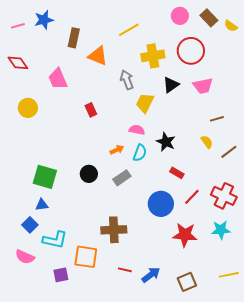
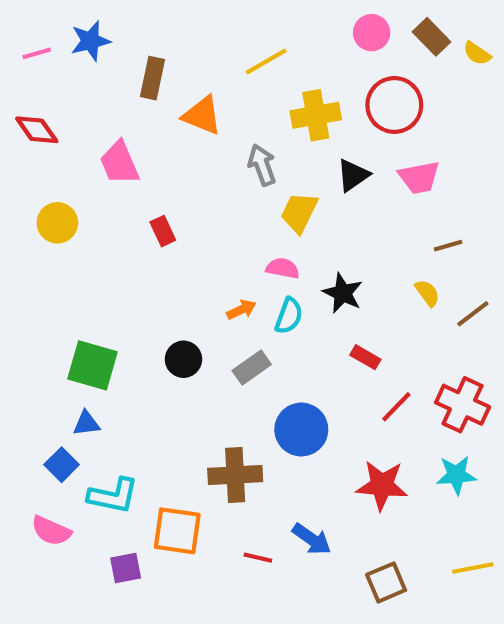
red rectangle: (91, 110) -> (163, 231), moved
blue circle: (161, 204) -> (301, 430), moved
blue arrow: (151, 275) -> (312, 539), moved, turned 72

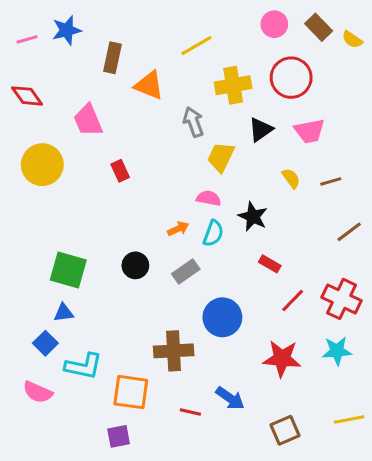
yellow circle: (57, 223) -> (42, 165), size x1.4
yellow semicircle: (427, 293) -> (291, 178), moved
purple square: (126, 568) -> (119, 436), moved

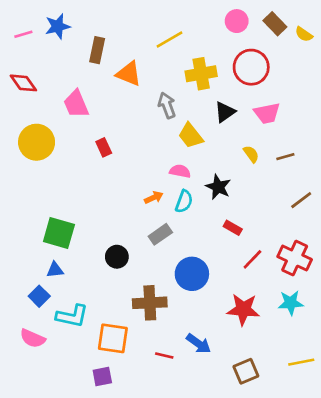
yellow trapezoid: (221, 157) -> (191, 136), turned -64
black circle: (135, 265) -> (117, 257), moved

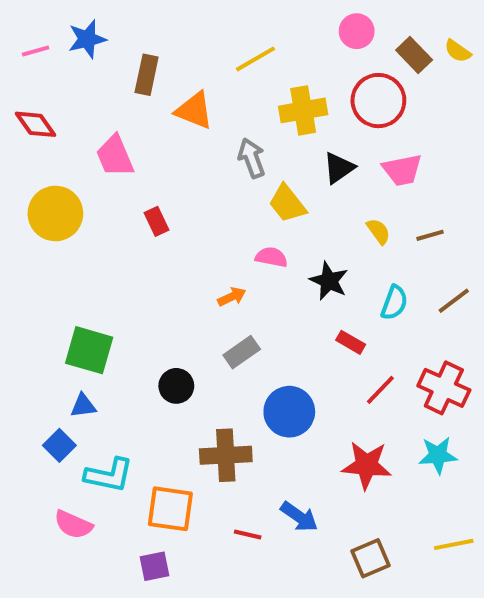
brown rectangle: (275, 24) -> (414, 55), moved
cyan semicircle: (184, 201) -> (394, 303), moved
pink semicircle: (33, 338) -> (73, 525), moved

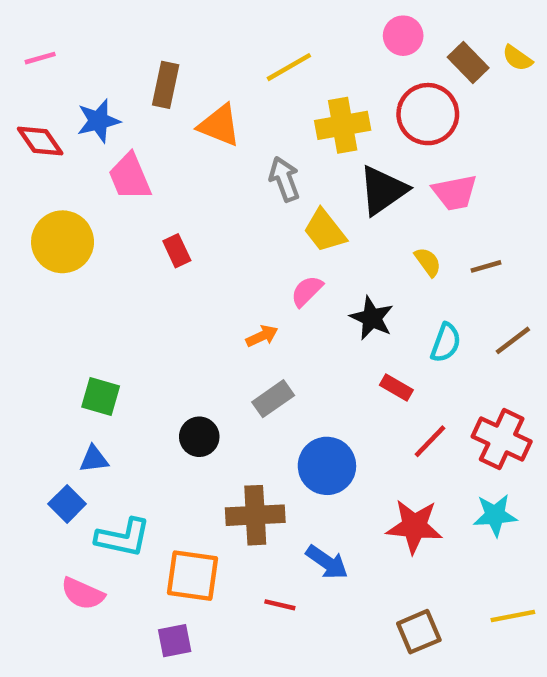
blue star: (87, 39) -> (98, 121), moved
black triangle: (339, 168) -> (383, 190), size x1.4
pink semicircle: (271, 257) -> (307, 291), turned -56
green square: (89, 350) -> (101, 396), size x0.7
blue arrow: (299, 517) -> (327, 562), moved

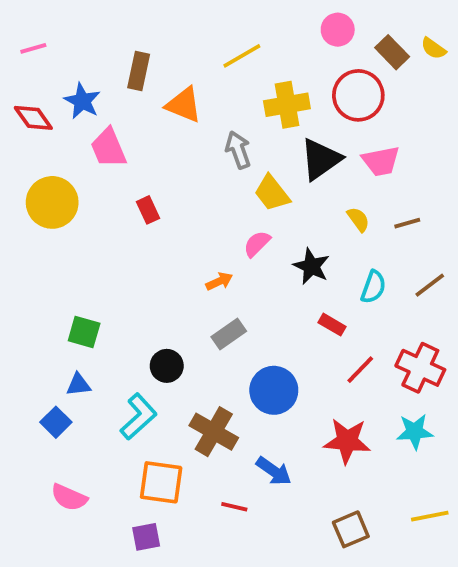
blue star: (98, 121) -> (82, 101), turned -30
brown cross: (255, 515) -> (214, 432), turned 33
cyan L-shape: (123, 538) -> (139, 417), moved, turned -54

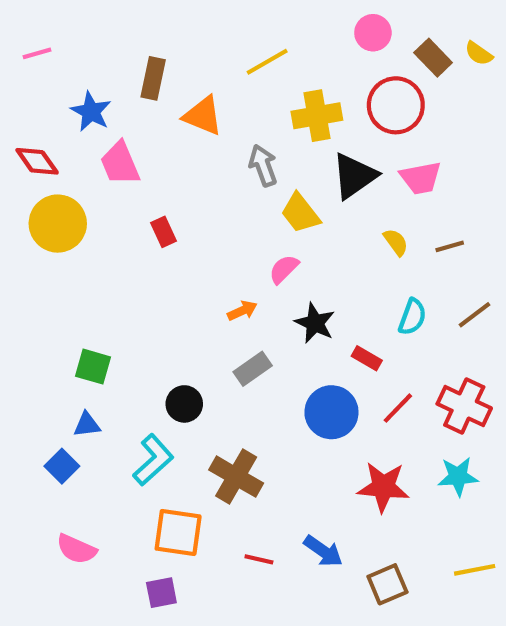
red diamond: (33, 118) -> (37, 161), moved
black star: (311, 266) -> (315, 323), moved
blue circle: (274, 390) -> (331, 412), moved
blue arrow: (274, 471) -> (323, 551), moved

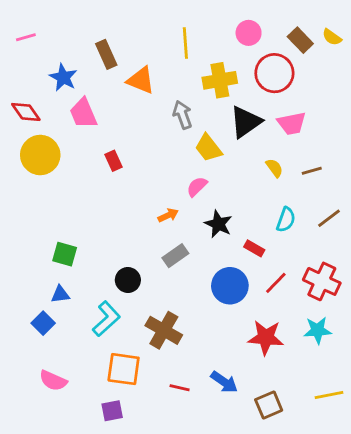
pink circle: (373, 33) -> (249, 33), moved
yellow line: (267, 62) -> (185, 43), turned -64
brown rectangle: (153, 78) -> (106, 54), turned -36

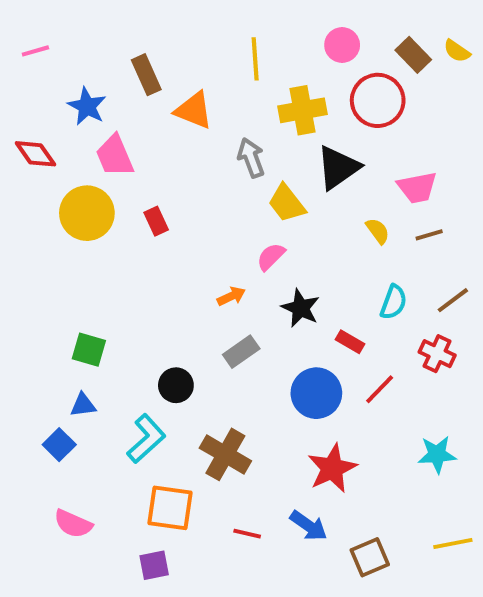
pink trapezoid: (292, 123) -> (417, 187), moved
yellow circle: (40, 155) -> (87, 213), moved
red cross: (322, 281) -> (437, 354), moved, size x0.7
red star: (266, 337) -> (332, 468), moved, turned -30

